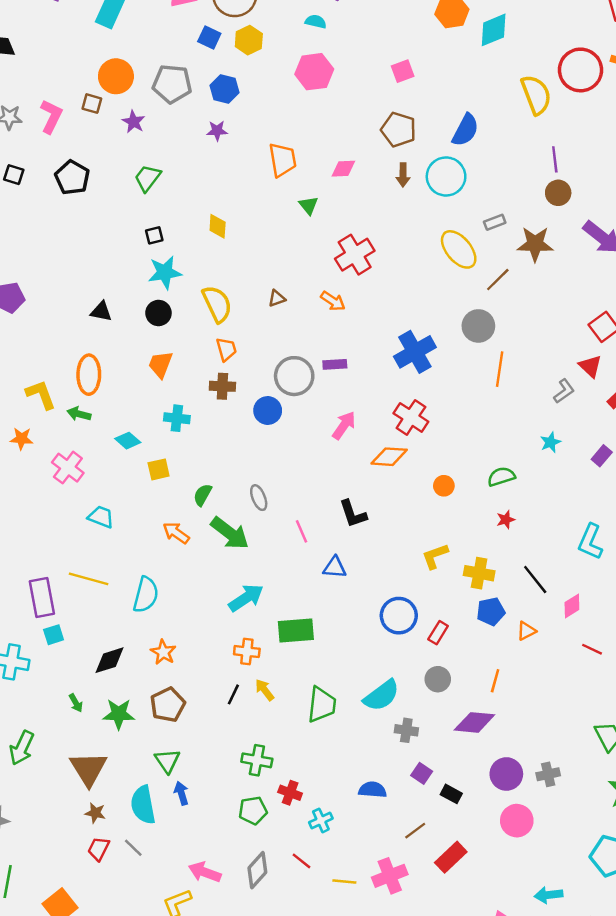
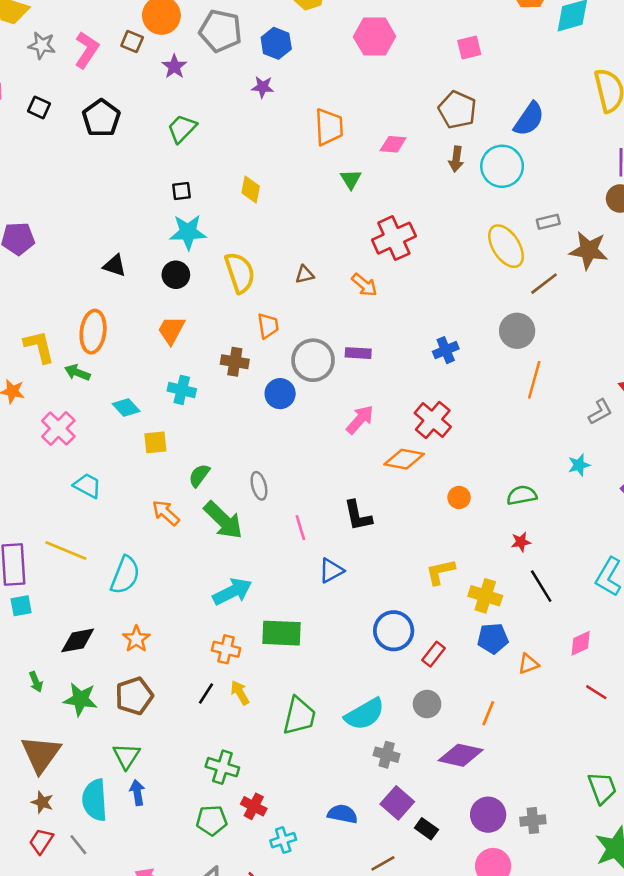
orange trapezoid: (226, 349) -> (268, 326), moved
blue cross: (415, 352) -> (446, 350), size x0.6
blue triangle: (335, 567) -> (331, 571), turned -40
black line: (535, 580) -> (541, 586), moved
purple square: (422, 773) -> (397, 803), size x1.4

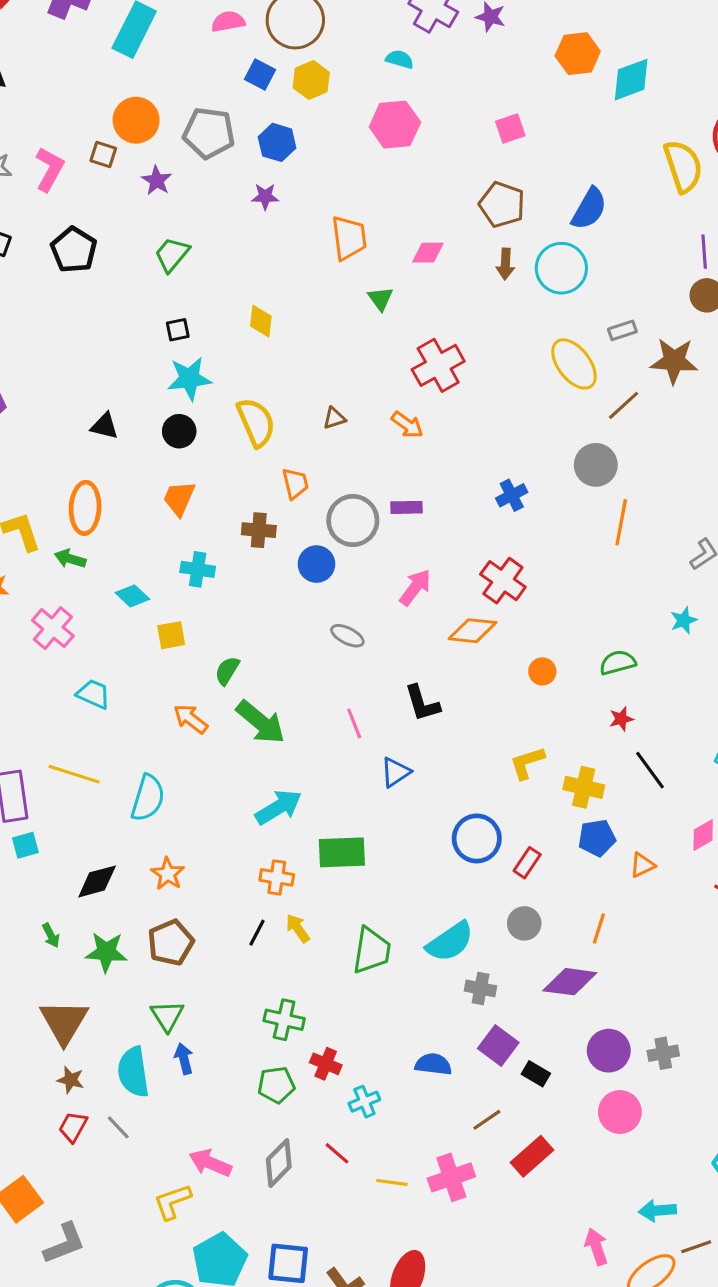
gray ellipse: (259, 486) -> (347, 636), moved, turned -44

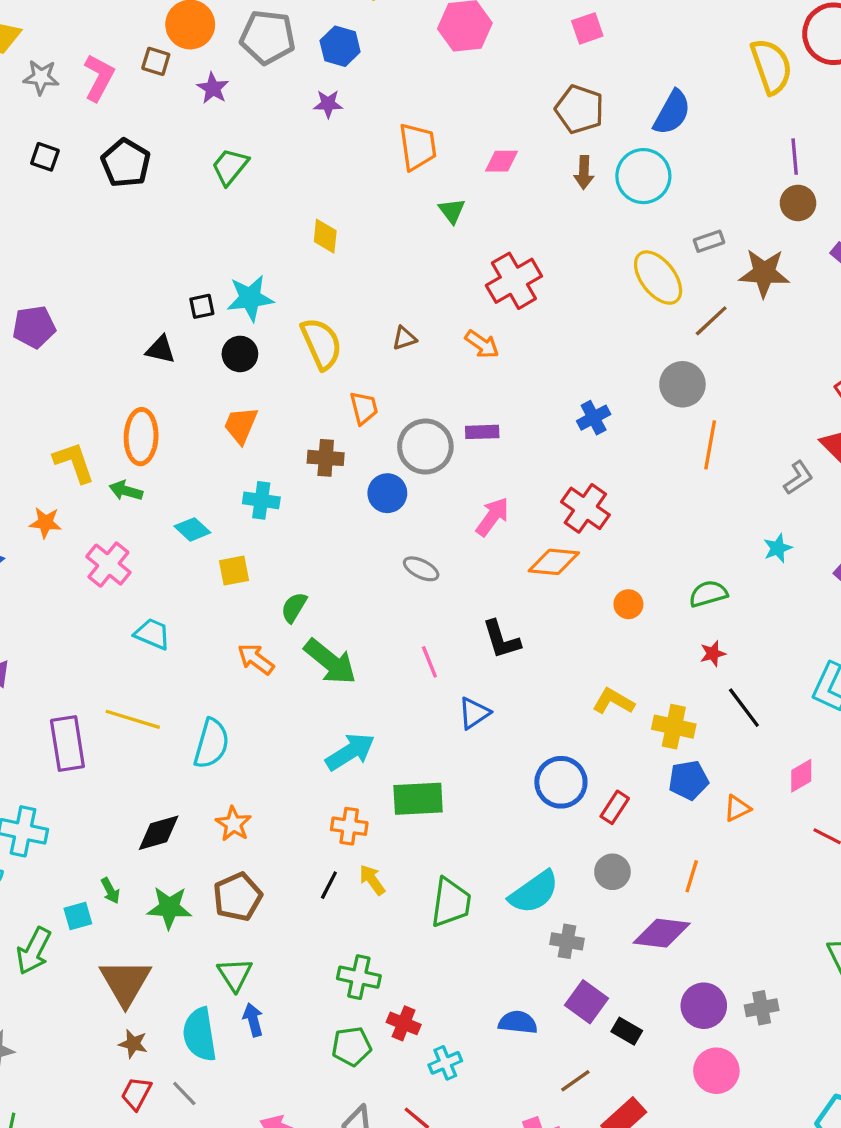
black square: (178, 330) -> (202, 306), moved
yellow L-shape: (527, 763) -> (613, 701), turned 48
cyan square: (25, 845) -> (78, 916), moved

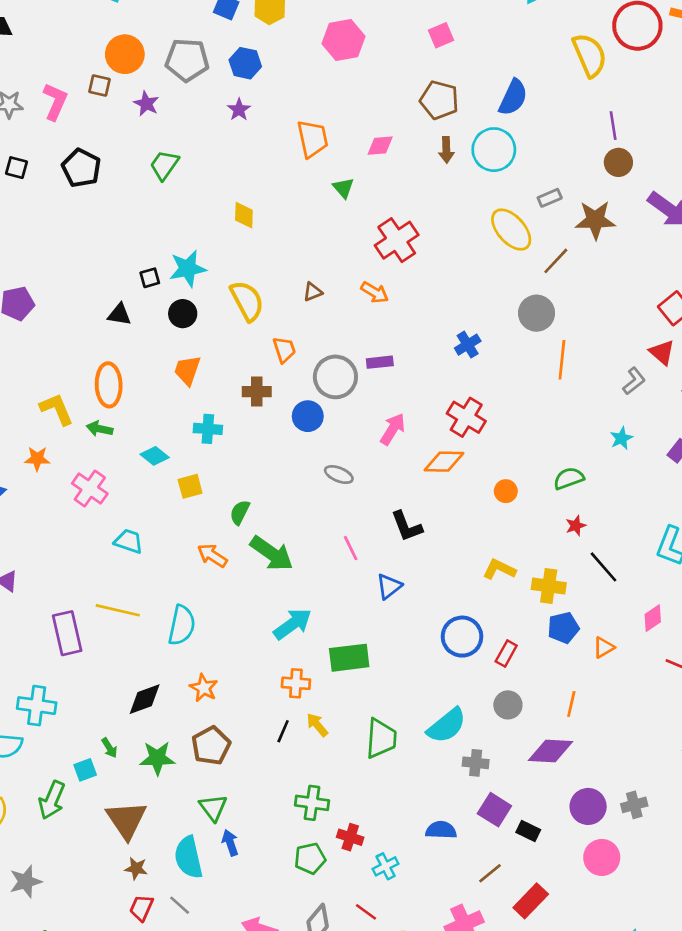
purple star: (328, 104) -> (239, 110), turned -30

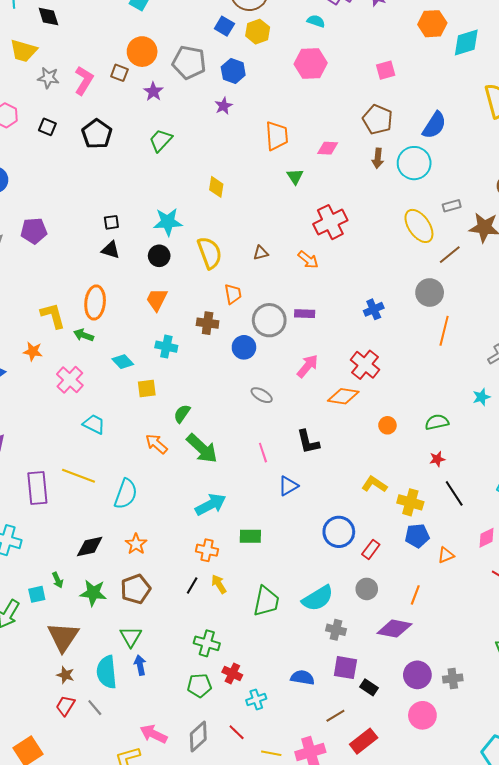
black square: (150, 278) -> (111, 222), moved
green rectangle: (349, 658) -> (250, 536), size x0.7
purple square: (494, 810) -> (345, 668), turned -30

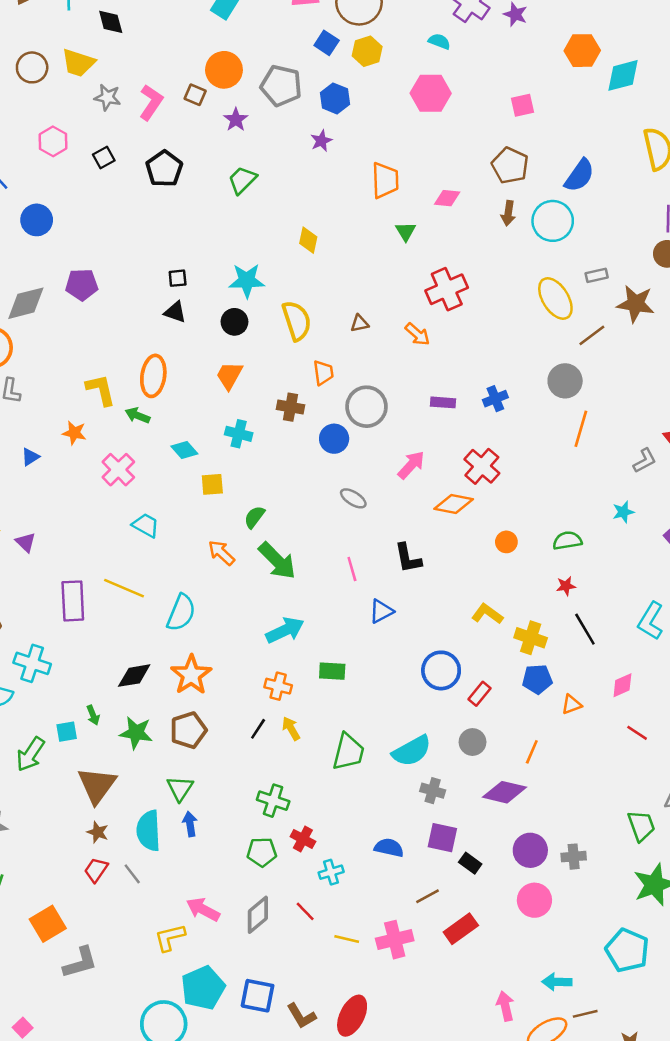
black square: (47, 127) -> (104, 158), turned 36
purple rectangle: (305, 314) -> (443, 402), moved
orange star: (136, 544) -> (191, 675), size x1.5

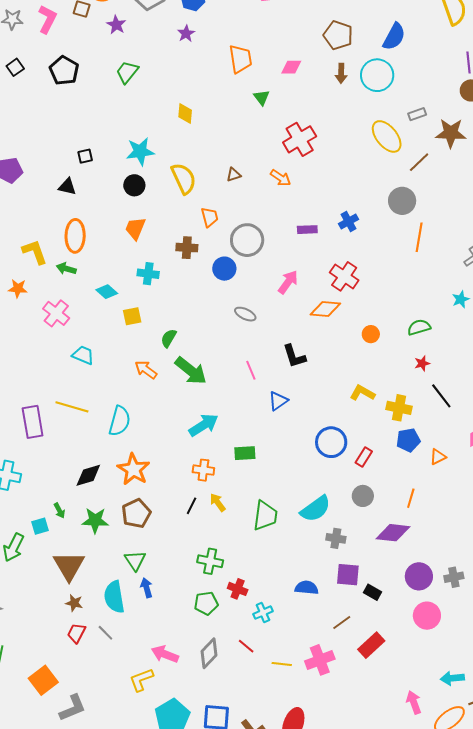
black triangle: (175, 312) -> (67, 187), moved

